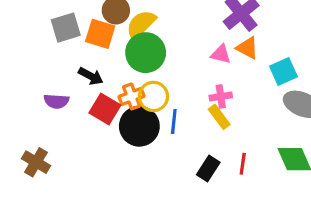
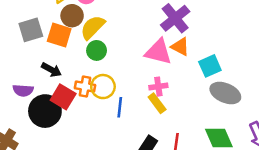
green circle: (146, 53) -> (97, 50), size x0.6
pink triangle: (221, 54) -> (158, 52), size x1.6
orange cross: (132, 96) -> (85, 87), turned 30
black circle: (139, 126) -> (45, 111), moved

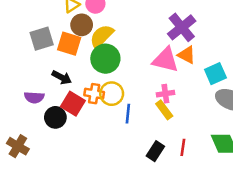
green circle: (97, 50) -> (105, 59), size x1.5
black circle: (45, 111) -> (55, 117), size x0.7

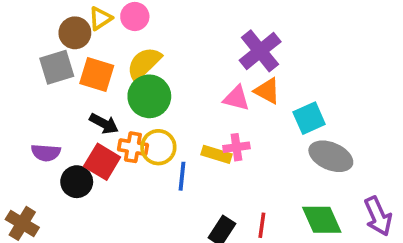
brown circle: (82, 25) -> (75, 33), moved
pink triangle: (165, 60) -> (236, 98), size x0.7
black arrow: (62, 77) -> (104, 124), moved
yellow rectangle: (164, 110) -> (216, 154), moved, turned -36

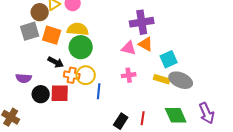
purple cross: (260, 51) -> (142, 22), turned 30
yellow semicircle: (144, 64) -> (78, 29), turned 50
yellow rectangle: (216, 154) -> (162, 79), moved
red square: (102, 162) -> (60, 93), moved, turned -30

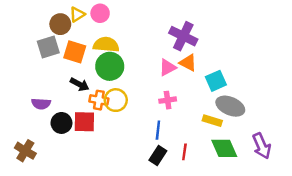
purple cross: (142, 22) -> (183, 36), turned 35
pink triangle: (129, 48) -> (168, 68), turned -42
yellow rectangle: (162, 79) -> (212, 121), moved
blue line: (99, 91) -> (158, 130), moved

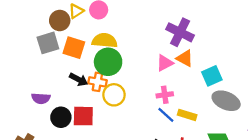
orange cross: (99, 100) -> (97, 82), moved
yellow rectangle: (212, 121) -> (187, 115), moved
blue line: (158, 130) -> (166, 115), moved, turned -54

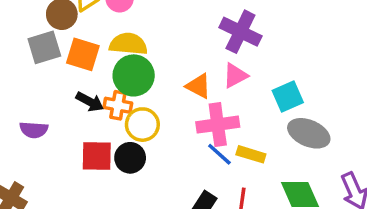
orange triangle: (185, 58) -> (198, 86), moved
pink triangle: (165, 63) -> (235, 75), moved
pink cross: (165, 95) -> (218, 125), size x1.6
black circle: (61, 117) -> (130, 158), moved

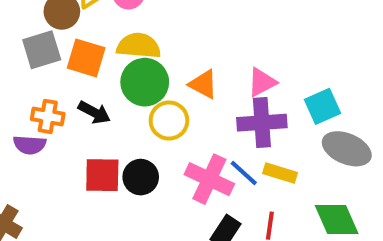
purple cross: (240, 32) -> (262, 123), moved, turned -30
orange triangle: (198, 86) -> (203, 84), moved
orange cross: (118, 105) -> (48, 116), moved
yellow circle: (142, 125) -> (169, 121), moved
pink cross: (218, 125) -> (209, 179), moved, turned 33

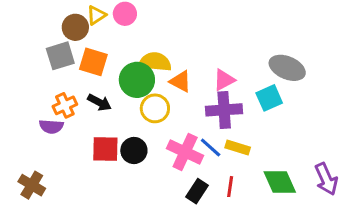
yellow semicircle: (139, 46) -> (155, 62), moved
orange cross: (48, 116) -> (65, 105), turned -35
gray ellipse: (347, 149) -> (287, 68), moved

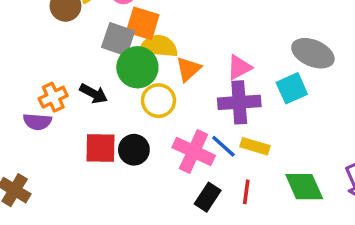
gray square: (60, 56) -> (118, 39), moved, turned 36
orange square: (93, 62) -> (143, 23), moved
orange triangle: (181, 81) -> (188, 69), turned 50

